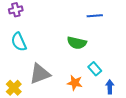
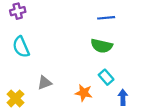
green semicircle: (77, 43) -> (102, 46), moved
gray triangle: (40, 74) -> (45, 83), size x0.6

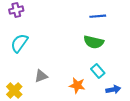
cyan semicircle: (21, 47) -> (19, 43), turned 60
blue arrow: (123, 97) -> (113, 89), turned 80

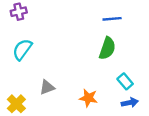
green semicircle: (94, 42) -> (107, 48), turned -84
cyan rectangle: (98, 71) -> (125, 81), moved

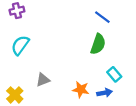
blue line: (112, 19) -> (102, 17), turned 42
blue arrow: (130, 103) -> (105, 93), moved

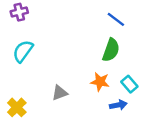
gray triangle: (43, 80) -> (60, 93), moved
orange star: (81, 90) -> (100, 82), moved

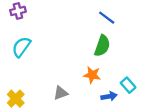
cyan rectangle: (129, 84) -> (128, 85), moved
gray triangle: (60, 93) -> (61, 93), moved

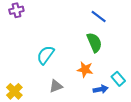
green semicircle: (102, 46) -> (94, 42), turned -42
cyan semicircle: (21, 47) -> (46, 55), moved

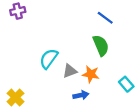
gray triangle: (56, 86) -> (70, 71), moved
blue arrow: (101, 89) -> (81, 95), moved

